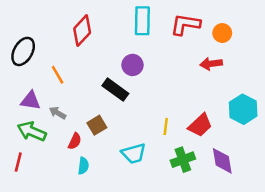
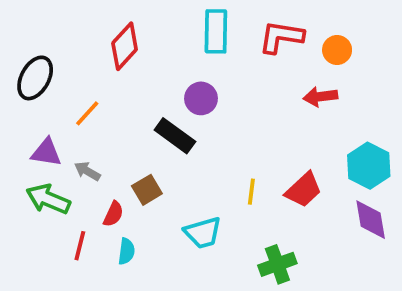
orange line: (58, 75) -> (87, 113), turned 72
green cross: (183, 160) -> (277, 264), moved
purple diamond: (222, 161) -> (371, 220), moved
red line: (18, 162) -> (80, 246), moved

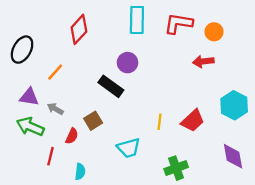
purple diamond: (371, 220) -> (233, 156), moved
cyan semicircle: (126, 251) -> (80, 172), moved

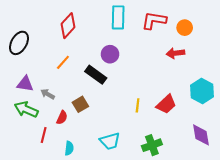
orange line: (55, 72) -> (63, 62), moved
cyan trapezoid: (129, 148) -> (110, 141), moved

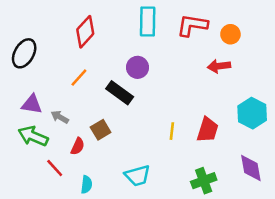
red trapezoid: (166, 104) -> (208, 130), turned -30
red line: (44, 135) -> (55, 168), turned -56
green cross: (152, 145) -> (204, 181), moved

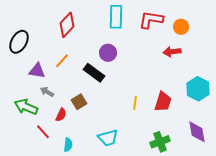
purple triangle: (32, 104) -> (37, 71), moved

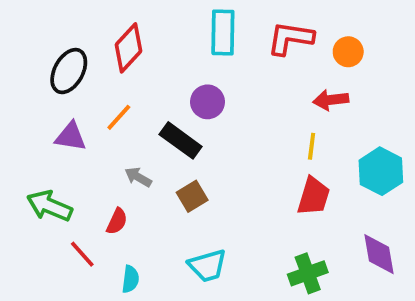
black ellipse: (19, 42) -> (69, 71), moved
gray arrow: (47, 92) -> (138, 177), moved
brown square: (79, 102) -> (192, 196), moved
yellow line: (135, 103) -> (312, 146), moved

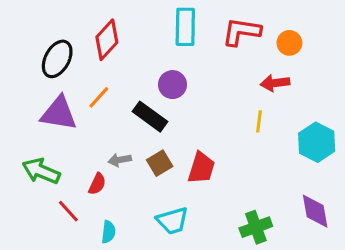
purple triangle: (71, 137) -> (59, 113), size x1.4
gray arrow: (138, 177) -> (120, 160), moved, turned -40
red trapezoid: (313, 196) -> (201, 168), moved

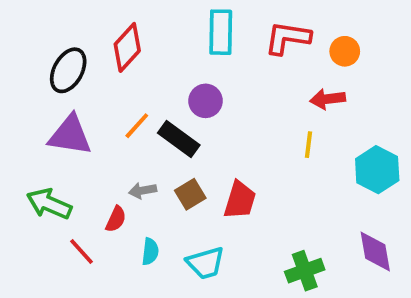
orange line: (99, 97) -> (137, 126), moved
cyan semicircle: (108, 232) -> (150, 252), moved

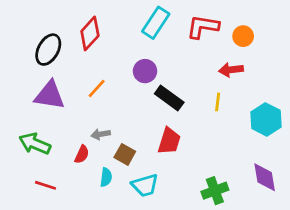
cyan rectangle: (221, 32) -> (156, 23), turned 32
black rectangle: (179, 139) -> (169, 98), moved
brown square: (190, 194) -> (125, 154), moved, turned -30
red line: (82, 252) -> (46, 185), moved, turned -30

